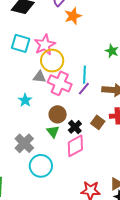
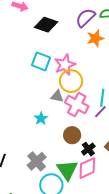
green triangle: (53, 132) -> (67, 170), moved, size x1.6

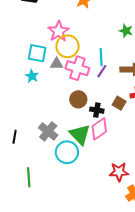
cyan square: (41, 61) -> (37, 53), moved
cyan star: (41, 118) -> (32, 76), moved
black cross: (88, 149) -> (97, 110), turned -32

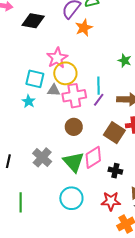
pink cross: (77, 68) -> (74, 96), turned -30
brown square: (119, 103) -> (114, 133), size x1.5
black cross: (97, 110) -> (115, 171), moved
cyan circle: (67, 152) -> (71, 198), moved

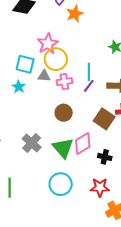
pink cross: (74, 96) -> (64, 82), size x0.7

